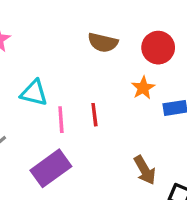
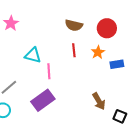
red line: (94, 115) -> (74, 50), moved

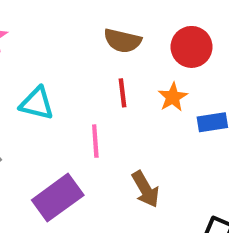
pink line: (49, 71) -> (95, 141), moved
brown arrow: (99, 101) -> (146, 189), moved

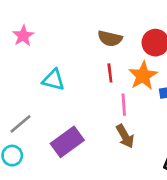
orange star: (173, 97) -> (143, 76), size x1.5
pink line: (95, 141) -> (124, 105), moved

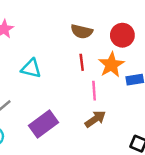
brown arrow: (125, 136) -> (95, 119), turned -95

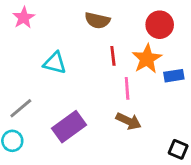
brown semicircle: (82, 31) -> (97, 20), moved
brown arrow: (95, 119) -> (128, 121), turned 60

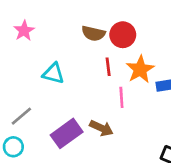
red circle: (160, 25) -> (123, 35), moved
brown arrow: (128, 121) -> (101, 128), moved

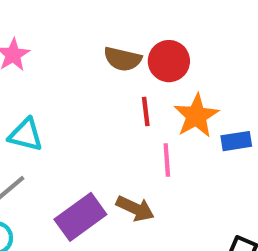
cyan triangle: (53, 73) -> (26, 135), moved

